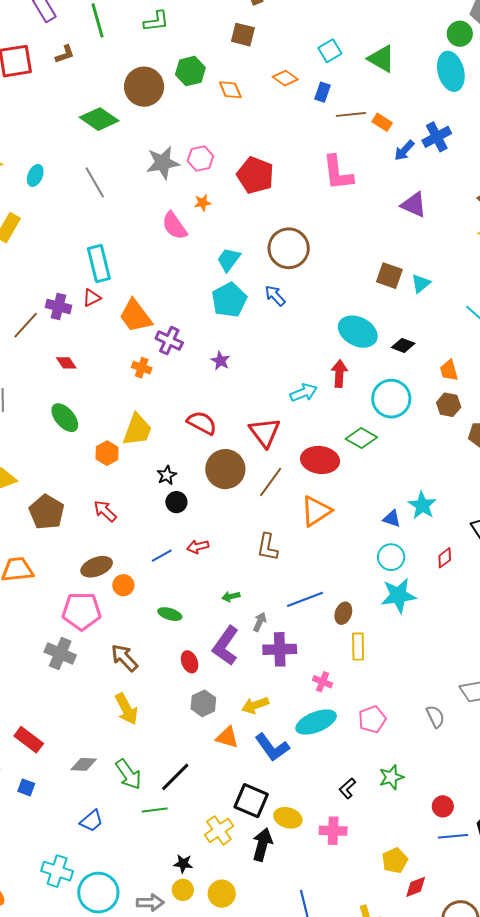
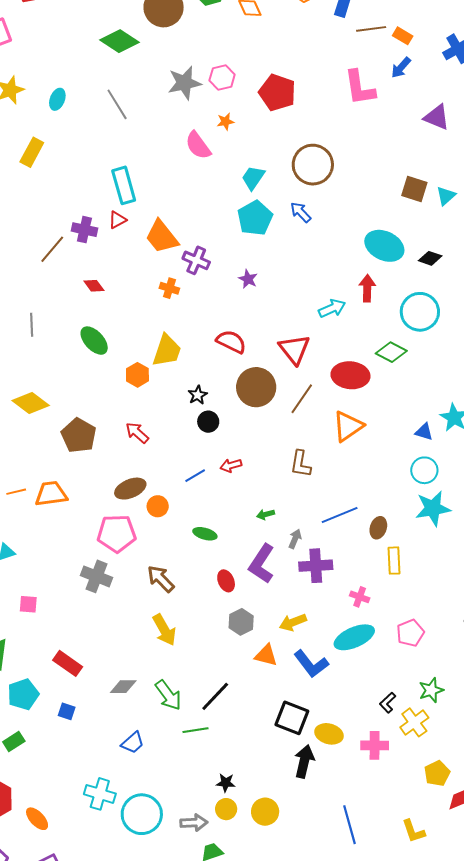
blue arrow: (404, 150) -> (401, 68), moved
yellow cross: (219, 830) -> (414, 722), moved

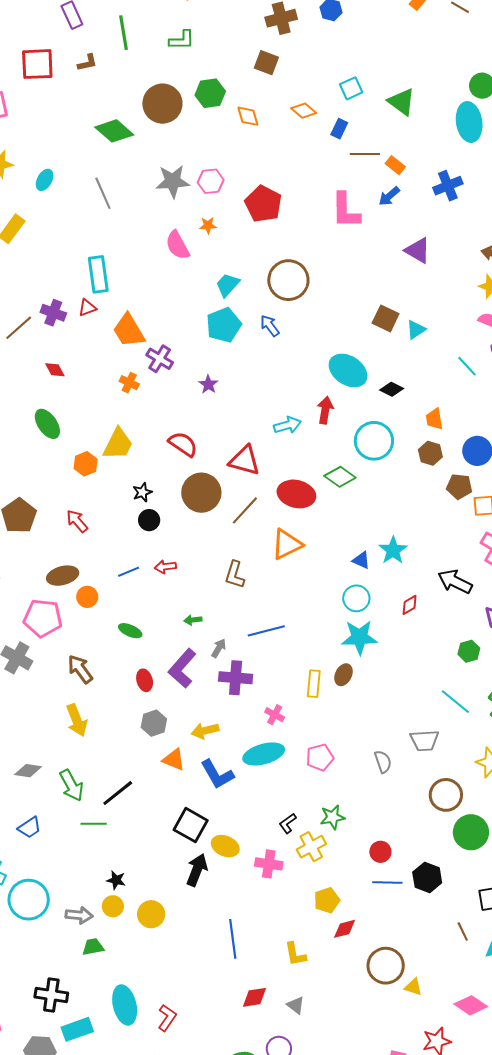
red triangle: (294, 349) -> (244, 460), turned -44
brown ellipse: (378, 528) -> (343, 675), moved

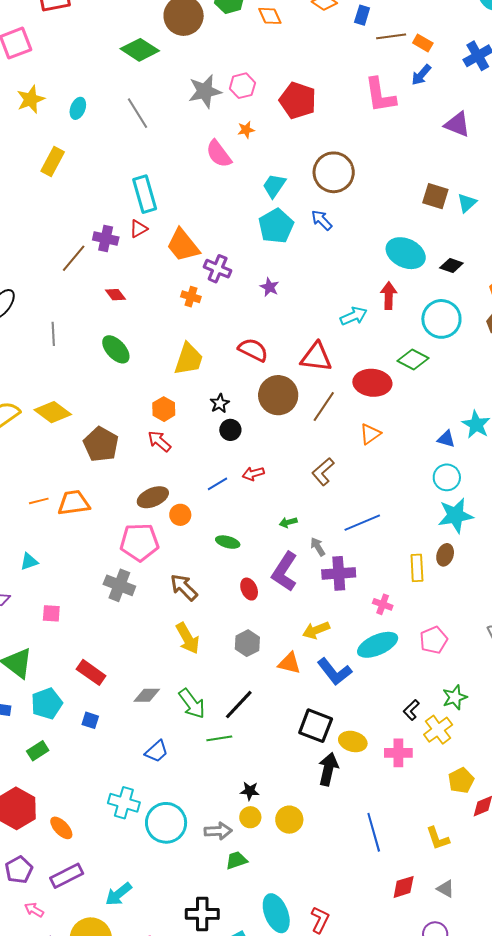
orange hexagon: (86, 464) -> (164, 409), moved
orange triangle: (287, 544) -> (370, 434), size x0.7
brown L-shape: (235, 575) -> (323, 472), turned 40
gray arrow: (219, 648) -> (318, 547), turned -54
gray hexagon: (154, 723) -> (247, 643), moved

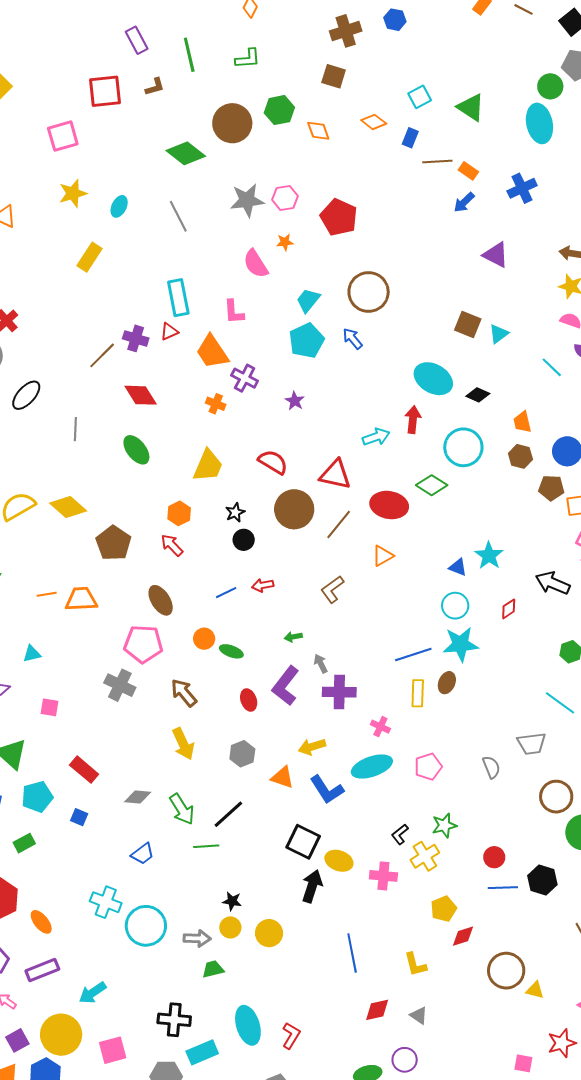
pink L-shape: (380, 95) -> (234, 312), moved, size x0.7
red diamond: (115, 295) -> (141, 395), size x1.6
brown ellipse: (153, 497) -> (161, 600), turned 76
orange circle: (180, 515) -> (204, 639), moved
blue line: (362, 523) -> (413, 654), moved

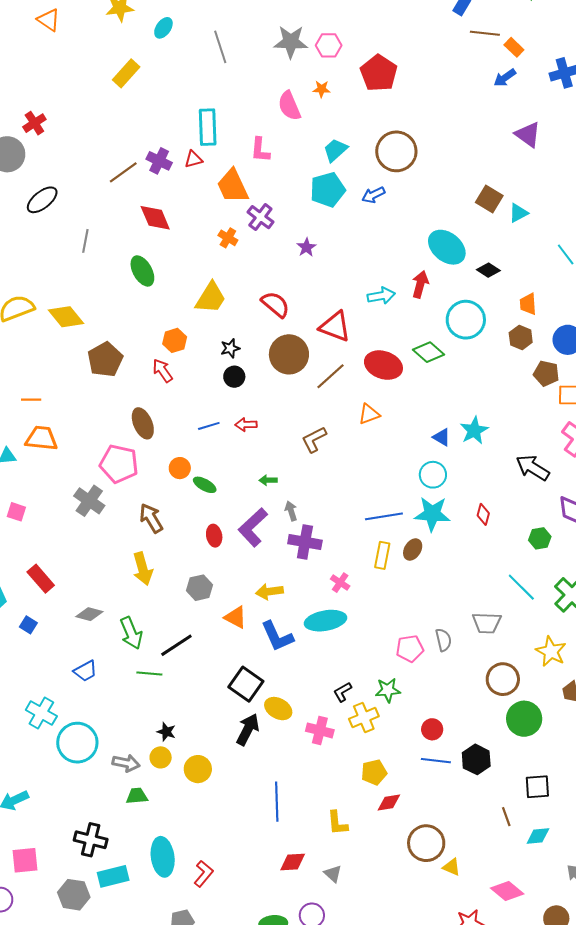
blue arrow: (353, 339) -> (373, 195), turned -85
orange trapezoid: (81, 599) -> (42, 438), moved
red diamond: (509, 609) -> (483, 514), moved, turned -50
pink pentagon: (428, 767) -> (410, 649), moved

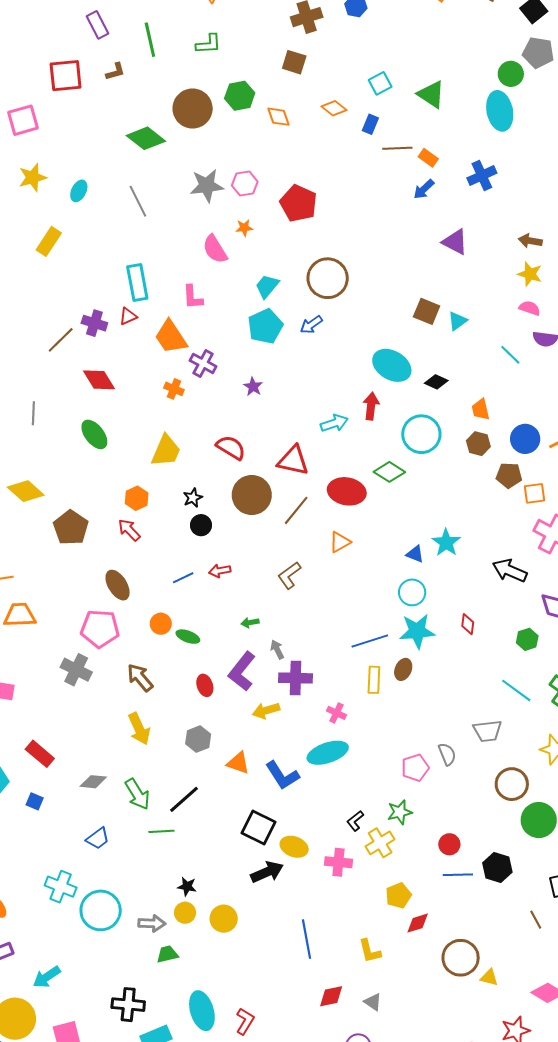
yellow arrow: (269, 592) -> (266, 711), moved
black arrow: (248, 729) -> (267, 872), turned 48

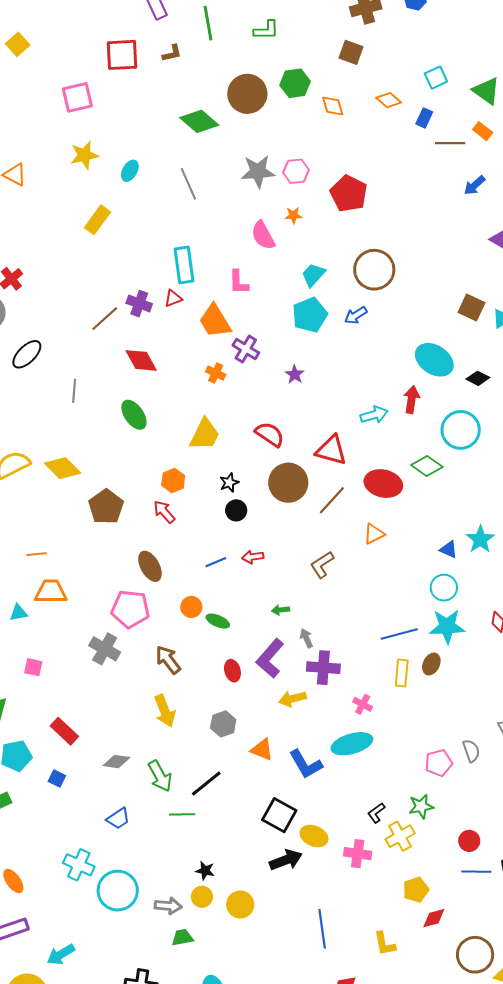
orange rectangle: (428, 158) -> (483, 131), moved

